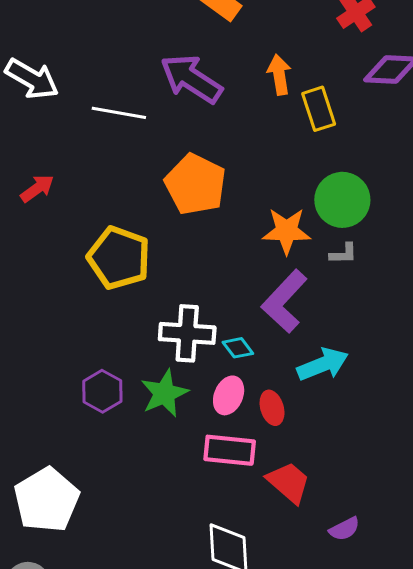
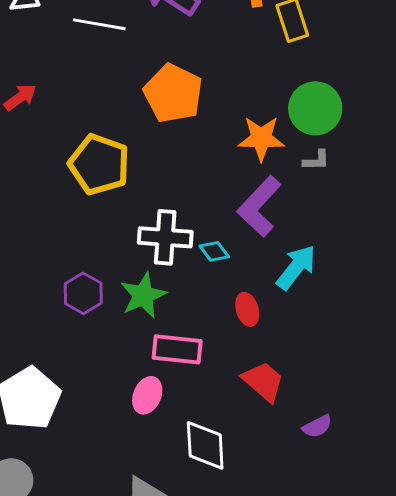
cyan arrow: (323, 364) -> (296, 267), turned -30
pink ellipse: (229, 395) -> (147, 395), moved
pink rectangle: (230, 450) -> (177, 349), moved

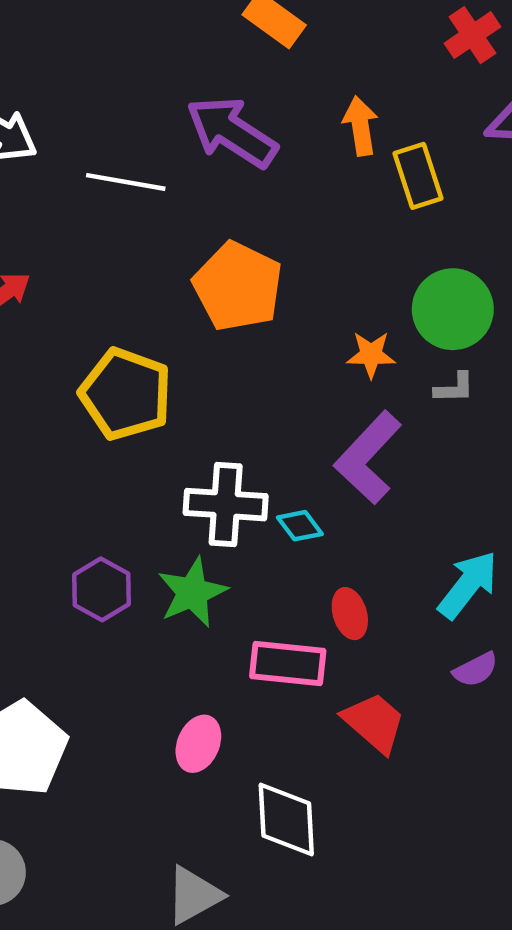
orange star: (261, 138) -> (371, 355), size x0.7
cyan arrow: (296, 267) -> (468, 585), moved
pink rectangle: (177, 349) -> (288, 664), moved
purple semicircle: (317, 426) -> (475, 670), moved

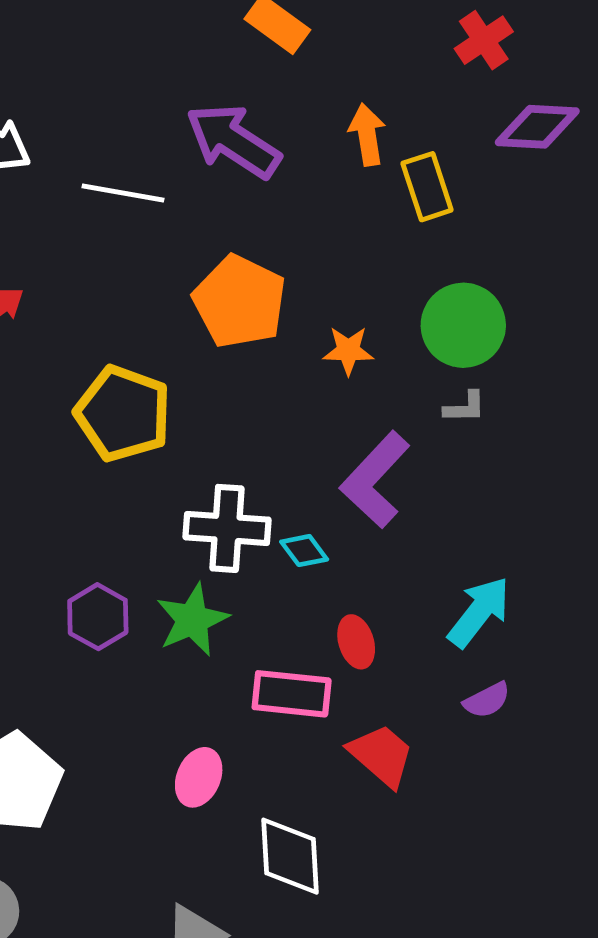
orange star: (371, 355) -> (348, 350), moved

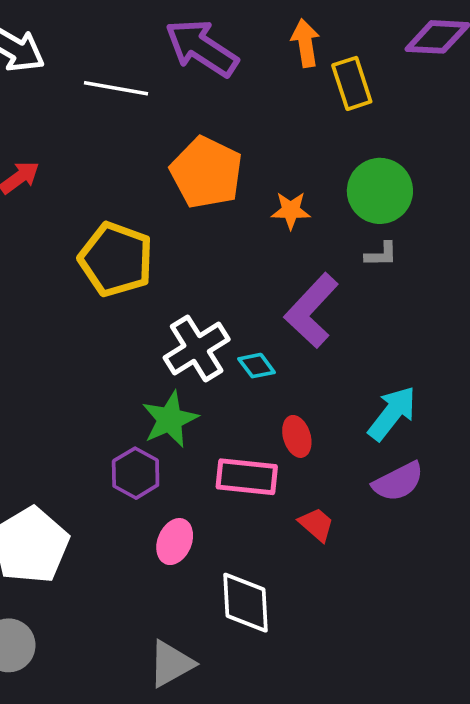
white cross: (227, 528) -> (197, 348), turned -36
purple hexagon: (98, 617) -> (136, 473), moved
purple semicircle: (487, 700) -> (398, 482), size x1.4
red trapezoid: (381, 755) -> (316, 524), size x0.7

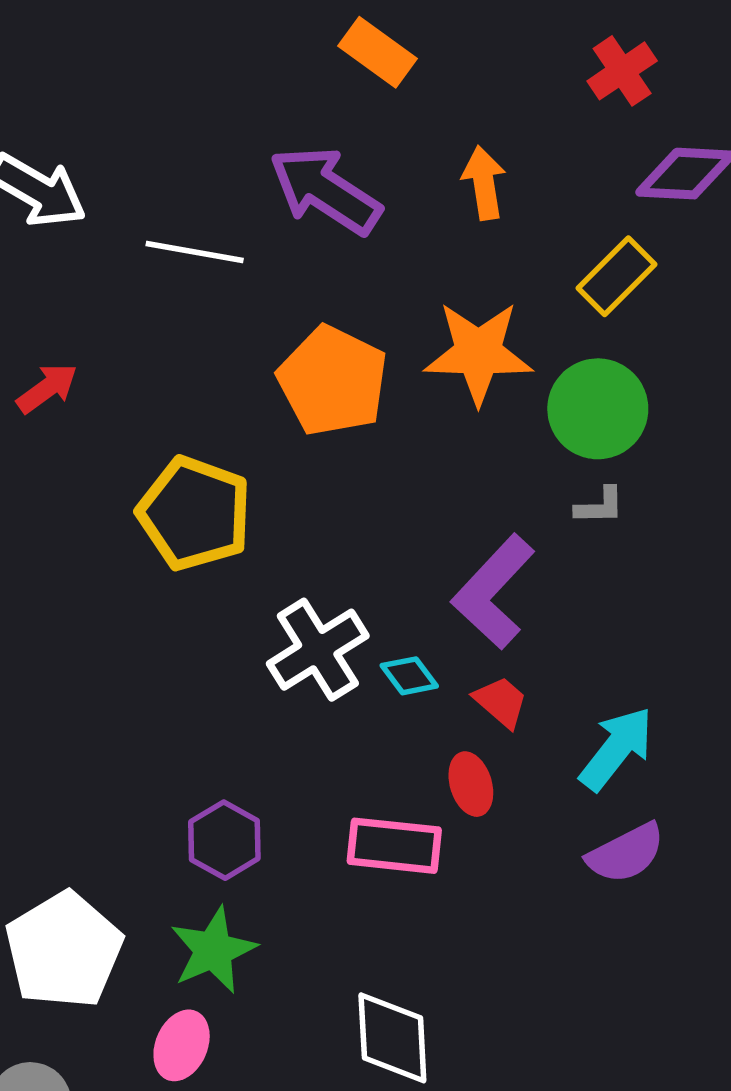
yellow rectangle: (352, 83) -> (616, 276), moved, turned 63
orange star: (291, 210) -> (478, 353), moved, size x1.8
green star: (170, 419) -> (213, 950), moved
red trapezoid: (316, 524) -> (501, 702), moved
pink ellipse: (175, 542) -> (182, 1045), moved

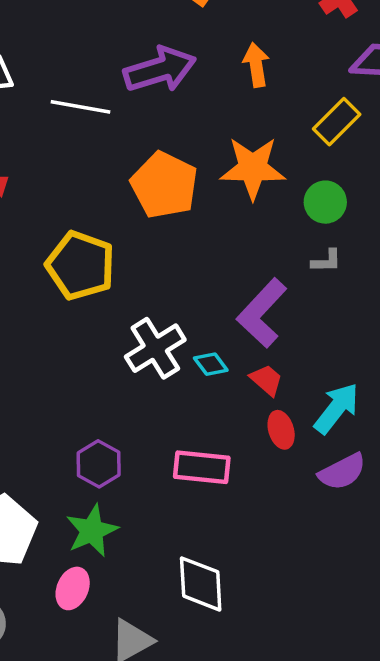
purple arrow: (325, 190) -> (160, 69), turned 130
green circle: (598, 409) -> (325, 202), size x0.7
red ellipse: (471, 784) -> (281, 430), moved

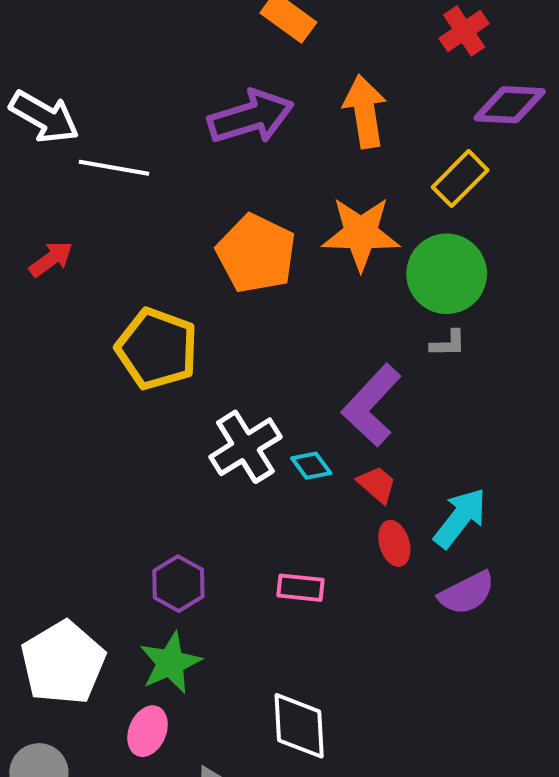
orange arrow: (256, 65) -> (365, 111), size x1.4
white line: (81, 107) -> (114, 168), moved
green circle: (325, 202) -> (447, 274), size x1.6
pink rectangle: (202, 467) -> (300, 588), size x0.7

